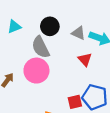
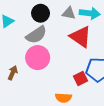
gray semicircle: (41, 47) -> (36, 35), turned -85
red triangle: (85, 60) -> (81, 37), size x1.6

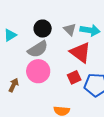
gray triangle: (69, 13) -> (70, 30), turned 32
red square: (81, 78) -> (74, 77), moved

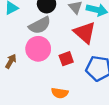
red square: (74, 77) -> (66, 59), moved

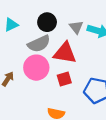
red triangle: (85, 33) -> (65, 53), moved, turned -35

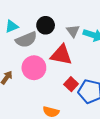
gray semicircle: (39, 44) -> (26, 40), moved
red square: (64, 79) -> (71, 84), moved, turned -32

